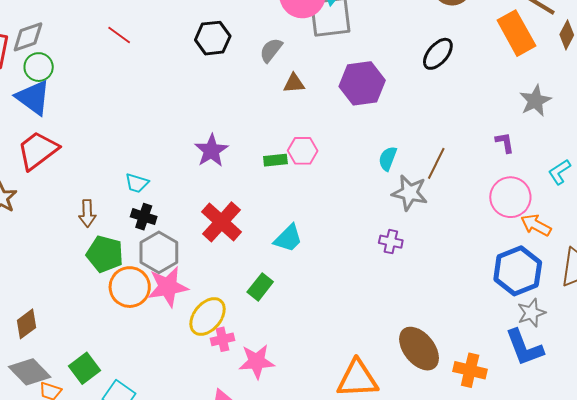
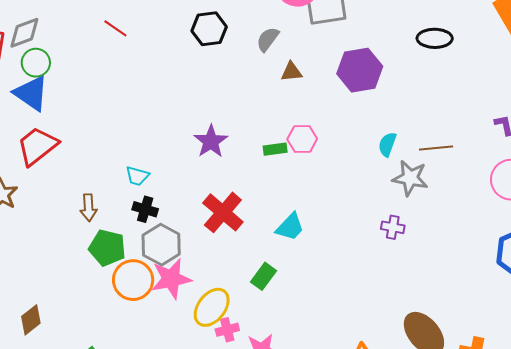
black ellipse: (438, 54) -> (435, 38), turned 52
brown line: (436, 163) -> (436, 148), turned 60

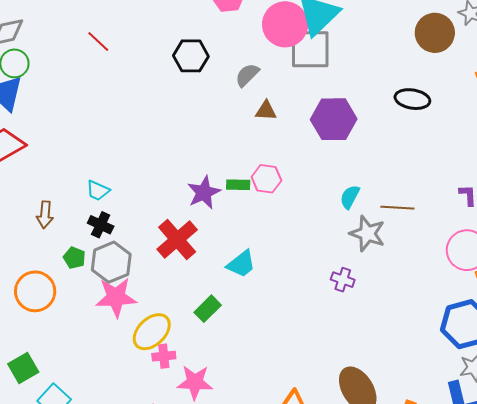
purple star: (211, 141) -> (204, 192), moved
green pentagon: (107, 248) -> (74, 258), moved, size x0.6
orange circle: (133, 280) -> (35, 291), moved

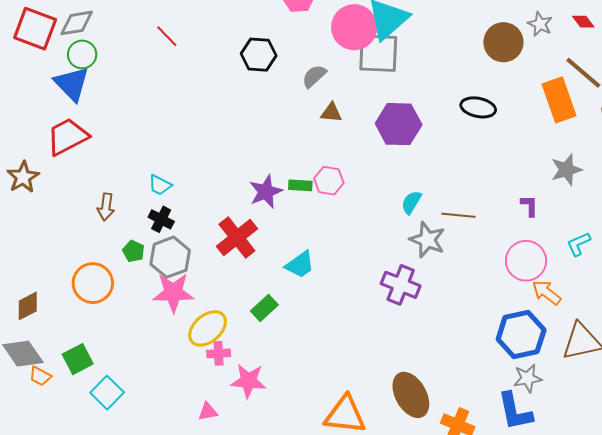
purple cross: (343, 280) -> (401, 285), size x1.6

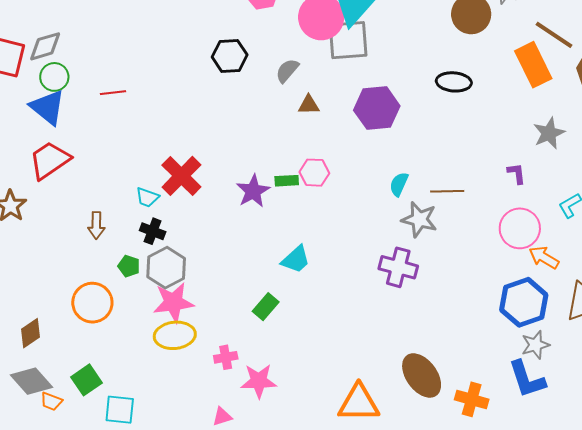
red line: (167, 36) -> (113, 93), moved, turned -45
red cross: (237, 237) -> (181, 176), moved
yellow ellipse: (208, 328) -> (175, 335), moved, turned 42
cyan square: (107, 393) -> (120, 410), turned -32

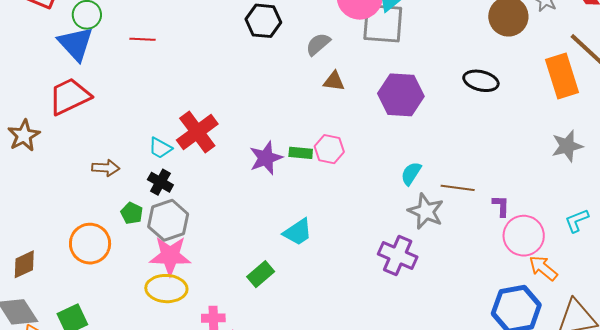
purple L-shape: (517, 173) -> (501, 206), moved
brown arrow: (96, 225) -> (106, 168), turned -96

